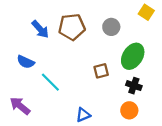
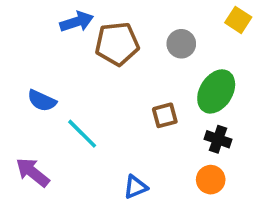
blue arrow: (40, 29) -> (77, 22), moved, turned -66

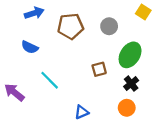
blue arrow: (77, 22) -> (34, 13), moved
blue semicircle: (42, 101) -> (30, 47), moved
black cross: (218, 139) -> (131, 84), turned 32
purple arrow: (33, 172) -> (14, 92), moved

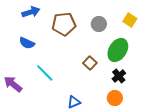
yellow square: (143, 12) -> (130, 20), moved
brown square: (99, 69) -> (90, 63), turned -32

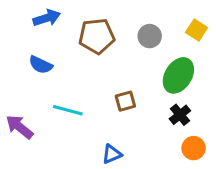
brown square: (90, 63) -> (125, 101), moved, turned 32
cyan line: (45, 73) -> (68, 110), turned -30
orange circle: (115, 98) -> (194, 148), moved

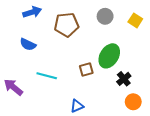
gray circle: (150, 36) -> (105, 16), moved
green ellipse: (178, 75) -> (109, 56), moved

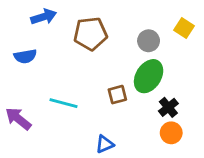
gray circle: (105, 16) -> (149, 41), moved
blue semicircle: (28, 44) -> (25, 56), moved, turned -35
orange circle: (133, 102) -> (171, 133), moved

